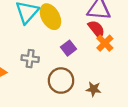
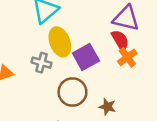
yellow ellipse: (50, 17) -> (60, 42), moved
purple square: (68, 48) -> (86, 57), size x1.5

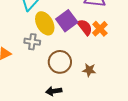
red semicircle: (120, 40) -> (85, 27), moved
purple square: (86, 57) -> (67, 21), moved

